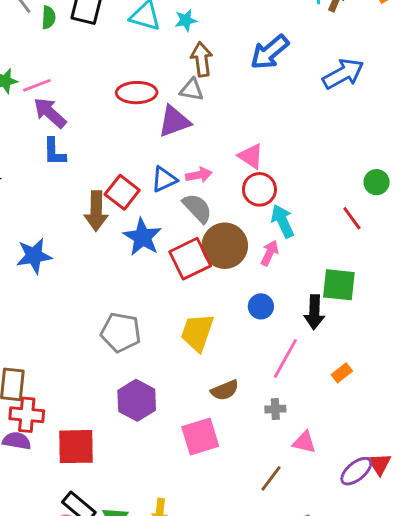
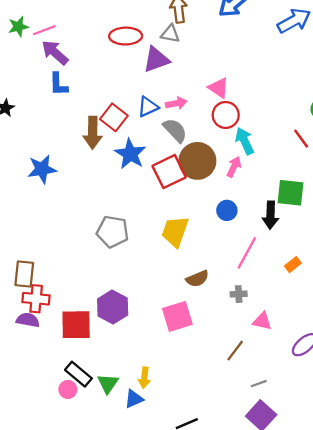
purple hexagon: (137, 400) -> (113, 307), moved

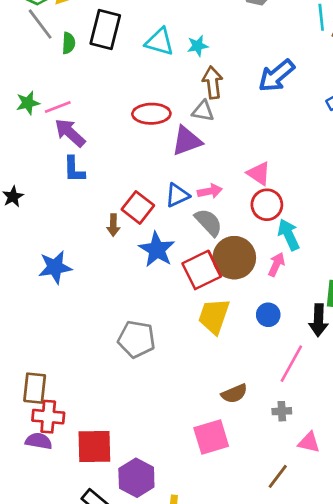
brown arrow: (93, 133) -> (113, 225), size x0.6
yellow trapezoid: (175, 232) -> (214, 316), moved
purple hexagon: (113, 307) -> (136, 478), moved

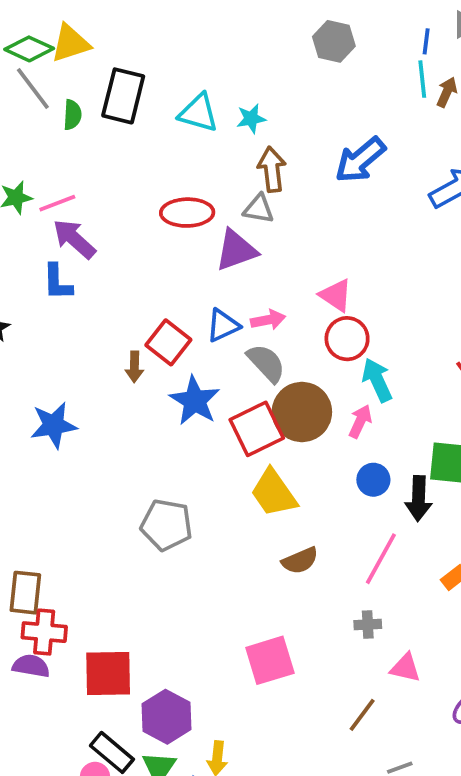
blue L-shape: (74, 169) -> (57, 282), moved
blue circle: (268, 315) -> (373, 480), moved
yellow trapezoid: (214, 316) -> (274, 493), turned -54
brown semicircle: (234, 394) -> (300, 561), moved

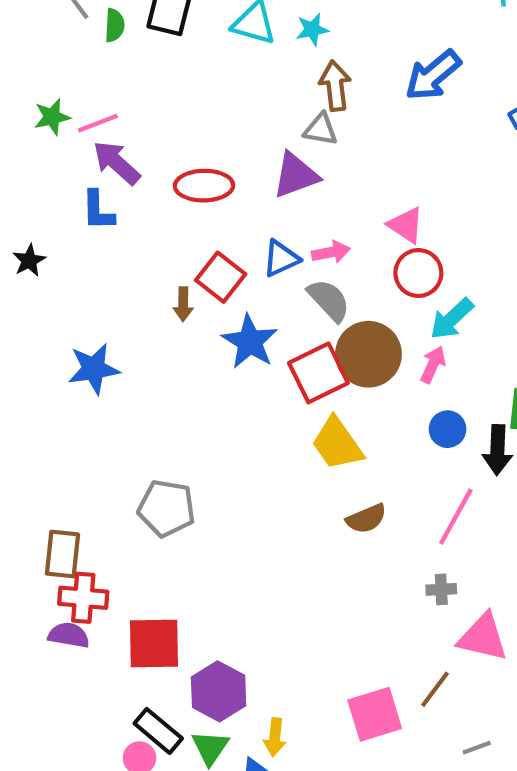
red ellipse: (187, 213) -> (204, 186), moved
cyan arrow: (377, 380) -> (452, 319), turned -108
gray pentagon: (166, 525) -> (167, 508), moved
pink square: (270, 660) -> (375, 714), moved
pink triangle: (405, 668) -> (483, 637), size x1.5

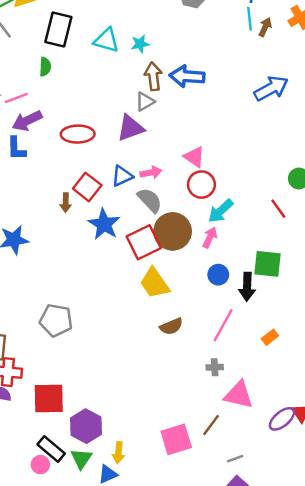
green semicircle: (114, 25) -> (45, 67), moved
blue arrow: (433, 75) -> (187, 76), moved, turned 44
gray triangle: (321, 129) -> (145, 102), turned -40
purple arrow: (117, 163) -> (27, 121), turned -68

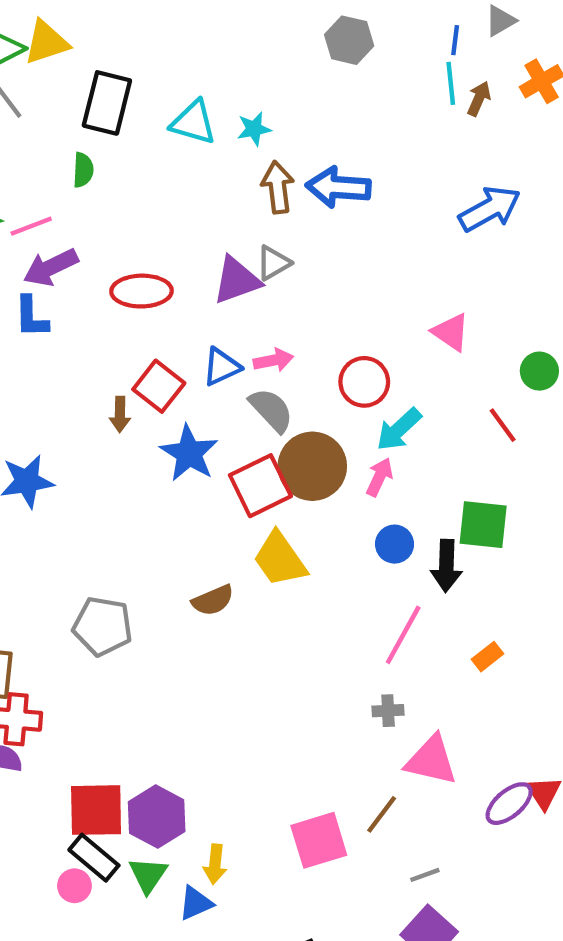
gray triangle: (145, 102) -> (273, 263), moved
pink triangle: (194, 157) -> (451, 332), moved
brown semicircle: (171, 326) -> (213, 600), moved
red square: (49, 399) -> (96, 810), moved

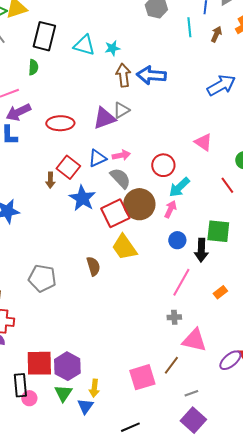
cyan line: (451, 83) -> (189, 27), moved
brown semicircle: (213, 600) -> (93, 266), turned -84
black rectangle: (94, 858) -> (20, 385), moved, turned 45
blue triangle: (196, 903) -> (85, 406), turned -30

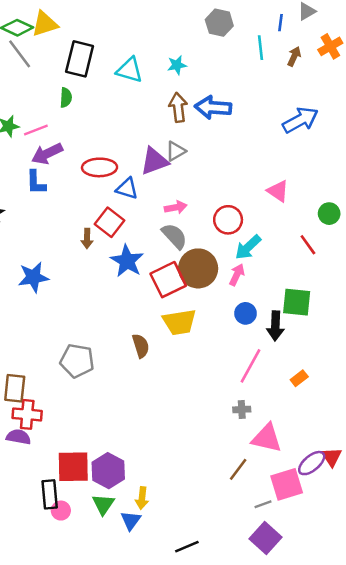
cyan star: (112, 48) -> (177, 65), moved
blue triangle: (97, 158) -> (127, 189), moved, turned 42
yellow trapezoid: (124, 247) -> (179, 322), turned -64
pink square: (142, 377) -> (287, 484), moved

